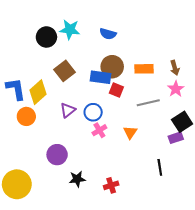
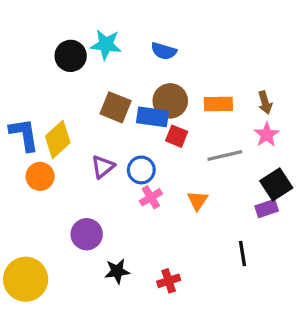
brown square: (64, 71) -> (116, 107), moved, turned -30

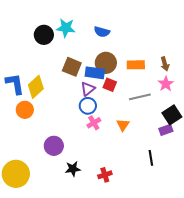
purple triangle: (103, 167) -> (88, 89), moved

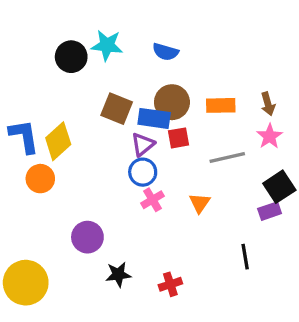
red square: (110, 85) -> (178, 138), turned -32

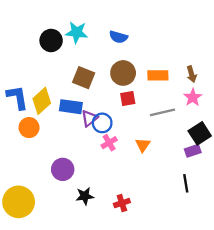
blue rectangle: (154, 118) -> (71, 107), moved
purple triangle: (143, 144) -> (89, 118), moved
black line: (245, 257) -> (186, 183), moved

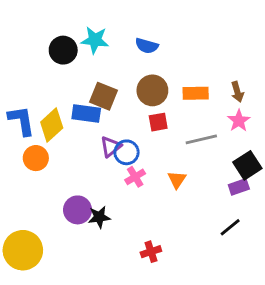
blue rectangle: (71, 107) -> (86, 113), moved
black line: (186, 183) -> (230, 227), turned 60
black star: (85, 196) -> (99, 217), moved

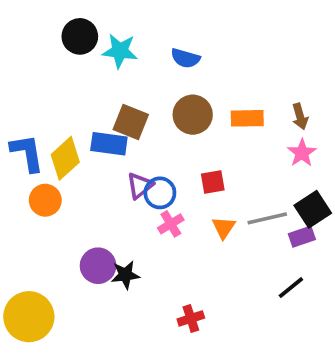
black circle: (63, 50) -> (80, 36), moved
red square: (158, 122) -> (213, 182), moved
gray line: (201, 139) -> (267, 218), moved

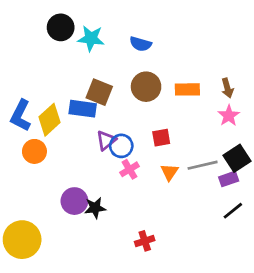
blue L-shape: (27, 153) -> (21, 116), turned -144
black line: (291, 288) -> (233, 211), moved

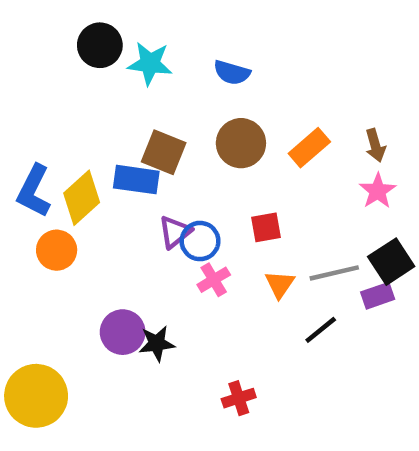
orange rectangle: (187, 89) -> (309, 148), turned -40
black line: (233, 211) -> (321, 330), moved

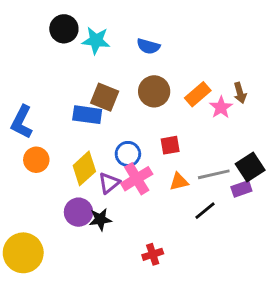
pink star: (378, 191) -> (221, 107), moved
yellow diamond: (82, 198) -> (84, 168), moved
purple triangle: (175, 232) -> (109, 183), moved
pink cross: (214, 280) -> (137, 179), size x1.5
orange triangle: (280, 284) -> (179, 182), turned 42

